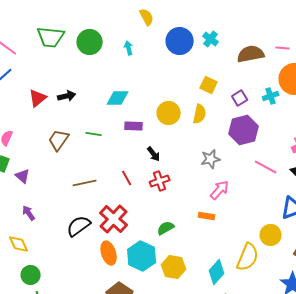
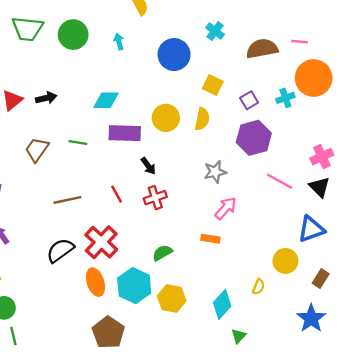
blue circle: (180, 41) -> (174, 55), moved
purple rectangle: (134, 126) -> (125, 133), size x1.5
yellow semicircle: (248, 257) -> (258, 287), size x0.5

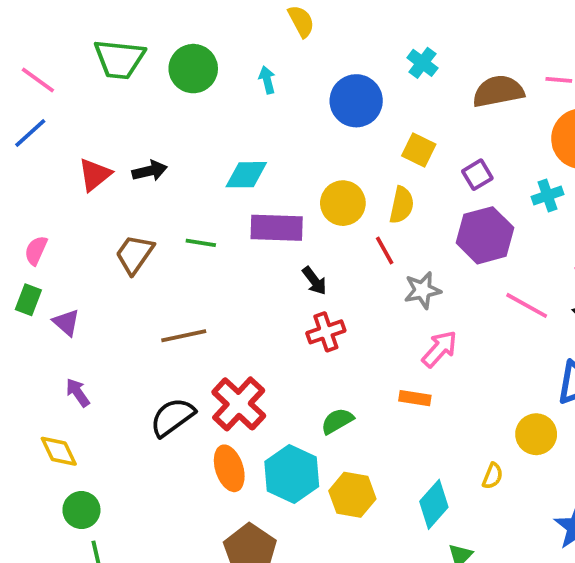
cyan cross: (285, 98) -> (548, 196), moved
red line: (117, 194) -> (385, 250), moved

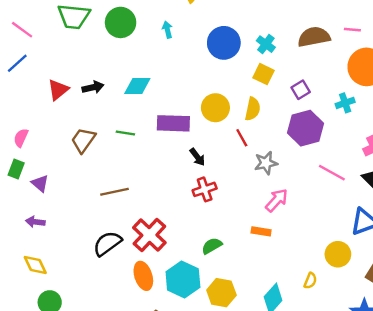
cyan cross: (422, 63) -> (266, 44), moved
cyan diamond: (246, 175) -> (137, 86), moved
purple arrow: (78, 393) -> (35, 222), moved, turned -48

